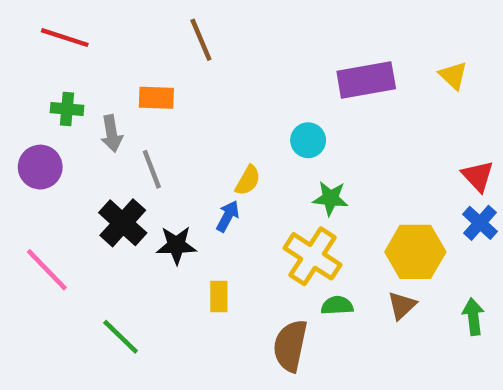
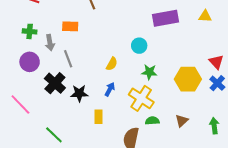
yellow triangle: (453, 75) -> (205, 16), turned -40
purple circle: (40, 167) -> (30, 62), moved
blue arrow: (228, 216) -> (110, 89), moved
yellow hexagon: (415, 252) -> (188, 79), moved

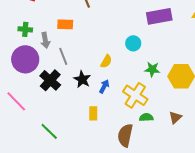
purple circle: (30, 62) -> (25, 59), size x1.4
green star: (149, 72) -> (152, 69), moved
black star: (79, 93) -> (82, 79), moved, turned 30

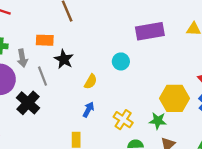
green star: (152, 69) -> (158, 121), moved
black star: (82, 79) -> (64, 59), moved
yellow cross: (135, 95) -> (123, 120), size x0.7

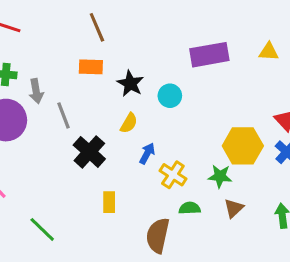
orange rectangle: (45, 40) -> (91, 67), moved
black star: (64, 59) -> (130, 84), moved
black cross: (28, 103) -> (89, 152), moved
blue arrow: (88, 110) -> (147, 153), moved

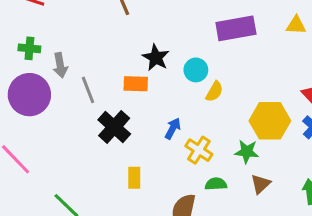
orange rectangle: (91, 67) -> (136, 84), moved
yellow semicircle: (129, 123) -> (214, 92), moved

